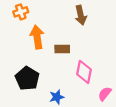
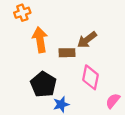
brown arrow: (81, 15) -> (87, 40), moved, turned 66
black pentagon: (27, 78) -> (43, 84), moved

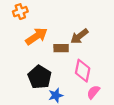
orange arrow: (40, 40) -> (36, 36), turned 65
pink semicircle: (113, 101) -> (93, 92), moved

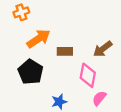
brown arrow: (79, 36) -> (103, 49), moved
black pentagon: (40, 77) -> (31, 72), moved

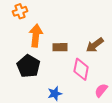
orange arrow: (39, 39) -> (36, 36), turned -50
pink semicircle: (99, 98) -> (101, 90), moved

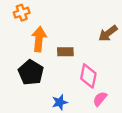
brown arrow: (95, 45) -> (108, 33), moved
pink semicircle: (101, 90) -> (100, 99), moved

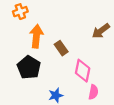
brown rectangle: (65, 52) -> (61, 48), turned 56
pink semicircle: (100, 99) -> (93, 92), turned 152

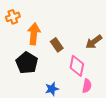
orange cross: (20, 12) -> (13, 17), moved
brown arrow: (101, 31) -> (94, 42), moved

